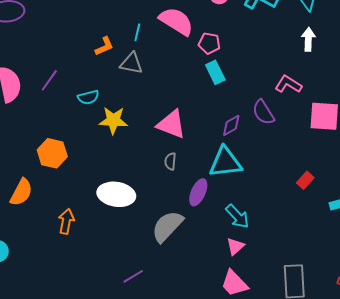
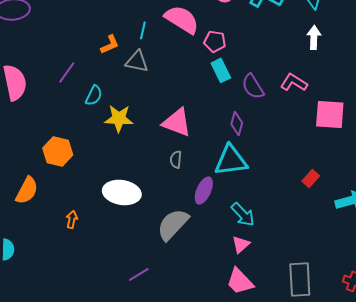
purple line: (49, 80) -> (67, 72), moved
cyan semicircle: (88, 97) -> (94, 95), turned -50
purple semicircle: (263, 112) -> (253, 86), moved
purple diamond: (231, 125) -> (237, 123), turned -45
orange arrow: (66, 221) -> (72, 219), size x0.7

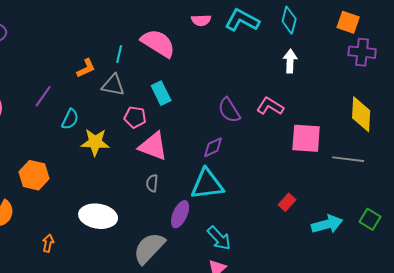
pink pentagon: (215, 41) -> (135, 117), moved
cyan rectangle: (221, 70) -> (161, 93), moved
purple diamond: (237, 123) -> (213, 147), turned 50

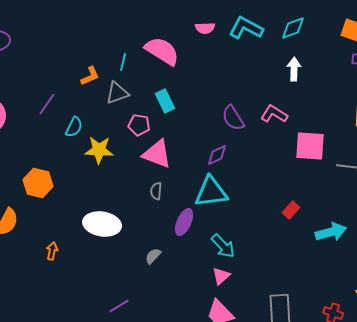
cyan diamond: (289, 20) -> (293, 28), turned 56
gray triangle: (113, 85) -> (117, 93), turned -30
gray semicircle: (149, 248) -> (153, 256), size x0.5

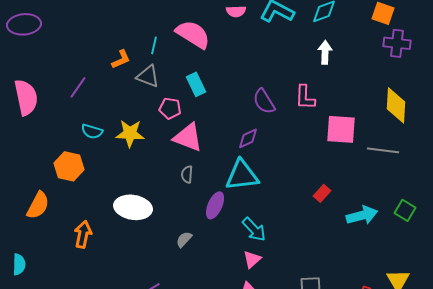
gray triangle: (117, 93) -> (148, 76), turned 40
pink L-shape: (274, 114) -> (305, 97), turned -120
cyan semicircle: (74, 127) -> (92, 131), moved, turned 80
orange arrow: (52, 251) -> (83, 234), size x1.5

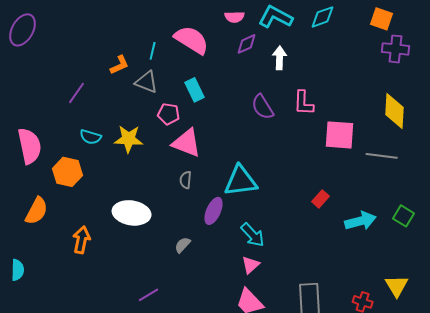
purple ellipse: (24, 24) -> (23, 30), turned -56
white arrow: (325, 52) -> (280, 58), moved
pink semicircle: (26, 97) -> (30, 146), moved
purple diamond: (248, 138) -> (247, 44), moved

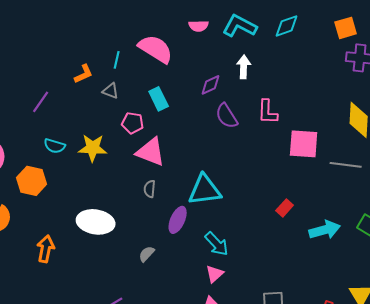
orange square: (382, 19) -> (346, 28), turned -35
purple diamond: (247, 44) -> (211, 85), moved
gray triangle: (147, 82) -> (111, 91), size x0.7

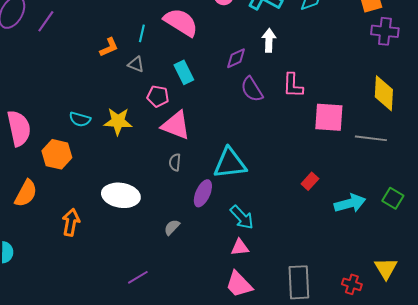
purple line: (41, 102) -> (46, 21), moved
pink triangle: (215, 274) -> (240, 247), turned 36

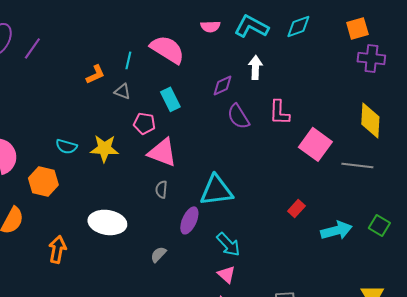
pink square: (329, 117) -> (315, 144), turned 32
pink triangle: (240, 247) -> (226, 274), turned 48

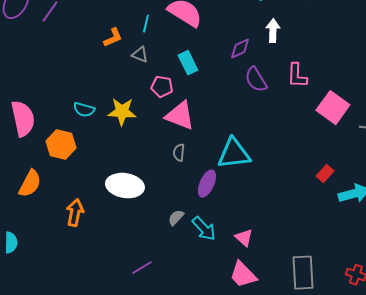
red rectangle: (296, 208) -> (325, 174), moved
cyan arrow: (228, 244) -> (204, 229), moved

